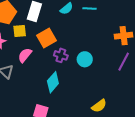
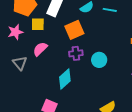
orange square: (46, 38) -> (74, 30), moved
purple cross: (61, 55) -> (76, 53), turned -32

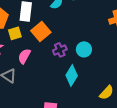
orange square: (74, 30) -> (41, 32), moved
cyan diamond: (65, 79) -> (72, 76), moved

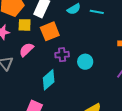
cyan diamond: (72, 76) -> (49, 80), moved

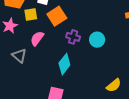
purple cross: (62, 55) -> (73, 37), turned 32

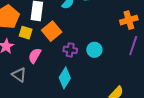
yellow square: (31, 15) -> (26, 33), turned 32

